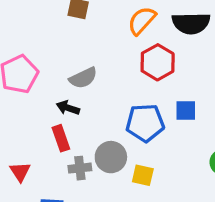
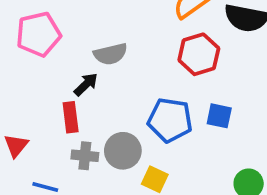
black arrow: (68, 108) -> (86, 84), turned 105

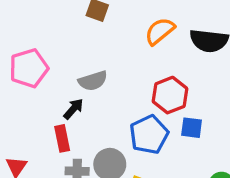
red hexagon: (199, 54) -> (170, 95), moved
blue pentagon: (170, 120) -> (149, 135), turned -30

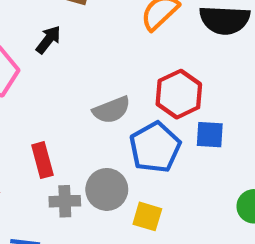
gray semicircle: (93, 81) -> (111, 110), moved
black arrow: (73, 109) -> (48, 40), moved

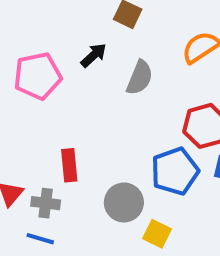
gray semicircle: (111, 110) -> (140, 78), moved, turned -56
gray cross: (65, 201) -> (46, 203), moved

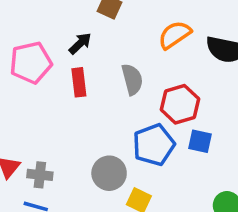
gray semicircle: (140, 78) -> (132, 79), moved, turned -36
red rectangle: (69, 165) -> (79, 82), moved

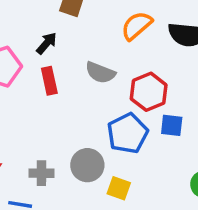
gray semicircle: (132, 79) -> (100, 73), turned 132
gray cross: (40, 175) -> (41, 173), moved

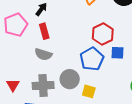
gray semicircle: (100, 73) -> (43, 54), moved
gray cross: (41, 173) -> (43, 86), size x1.5

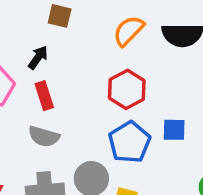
red hexagon: (103, 34) -> (127, 89), moved

